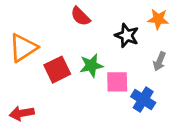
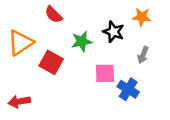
red semicircle: (80, 16) -> (54, 15), moved
green star: (91, 65) -> (82, 41), moved
red square: (57, 70) -> (51, 62), turned -35

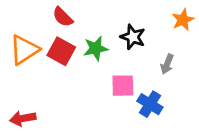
orange star: (142, 17) -> (183, 20), moved, turned -30
red square: (51, 62) -> (61, 51), moved

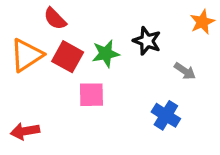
red semicircle: (63, 17) -> (55, 19), moved
gray arrow: (167, 64) -> (185, 71), turned -78
pink square: (123, 86) -> (91, 95), moved

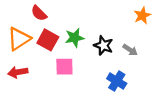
black star: (147, 41) -> (103, 45), moved
red arrow: (25, 131) -> (18, 72), moved

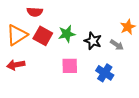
red semicircle: (39, 13) -> (35, 12), turned -42
orange star: (142, 15) -> (128, 27), moved
pink square: (64, 67) -> (70, 66), moved

